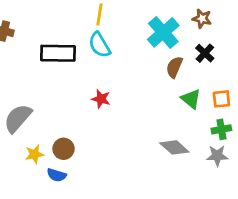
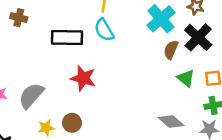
black cross: (205, 53) -> (198, 37), size x1.6
red star: (101, 99) -> (83, 78), moved, size x1.5

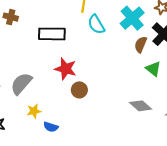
cyan semicircle: (104, 30) -> (96, 24), moved
brown circle: (72, 123) -> (79, 90), moved

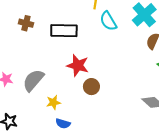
brown cross: (11, 17) -> (26, 23), moved
yellow star: (34, 111) -> (53, 102), moved

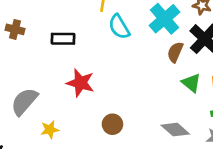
black rectangle: (64, 31) -> (63, 39), size x0.7
brown circle: (91, 87) -> (112, 124), moved

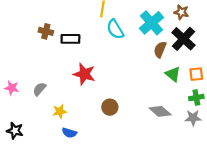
brown cross: (15, 29) -> (46, 31), moved
gray semicircle: (24, 102) -> (39, 89), size x0.6

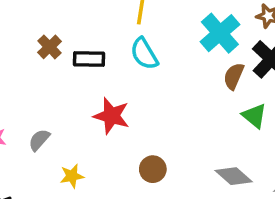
cyan semicircle: (115, 29) -> (144, 54), moved
brown cross: (46, 31) -> (49, 47), turned 32

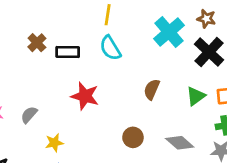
brown semicircle: (234, 76) -> (152, 89), moved
green triangle: (254, 116) -> (196, 96), turned 45
brown circle: (153, 169) -> (133, 137), moved

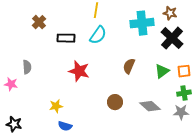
cyan cross: (169, 32) -> (142, 23), turned 35
brown cross: (37, 43) -> (39, 22), moved
cyan semicircle: (110, 48) -> (98, 35), turned -114
gray semicircle: (29, 115) -> (27, 67), moved, turned 136

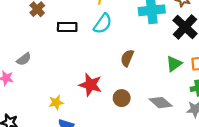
brown semicircle: (129, 66) -> (127, 58), moved
gray semicircle: (27, 67) -> (24, 59), turned 56
red star: (79, 71) -> (91, 85), moved

